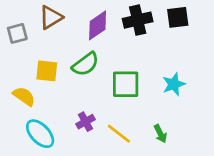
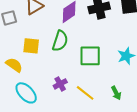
green semicircle: (86, 64) -> (60, 41), turned -35

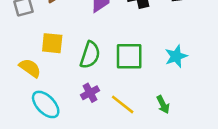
green semicircle: (60, 41) -> (90, 55), moved

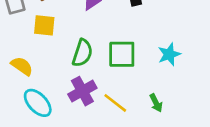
yellow square: (52, 43) -> (44, 25), moved
purple cross: (90, 93) -> (82, 91), size x1.5

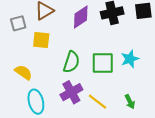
cyan star: (169, 54) -> (130, 59), moved
cyan ellipse: (38, 103) -> (36, 102), turned 30

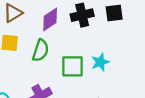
green semicircle: (71, 62) -> (41, 50), moved

